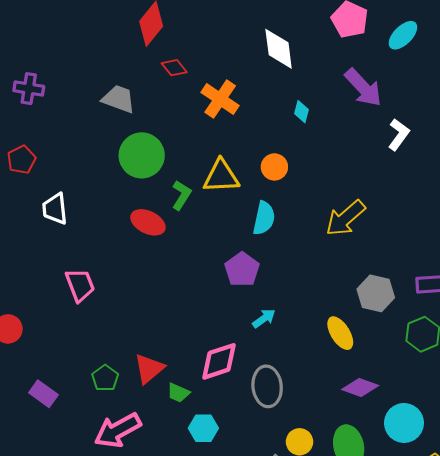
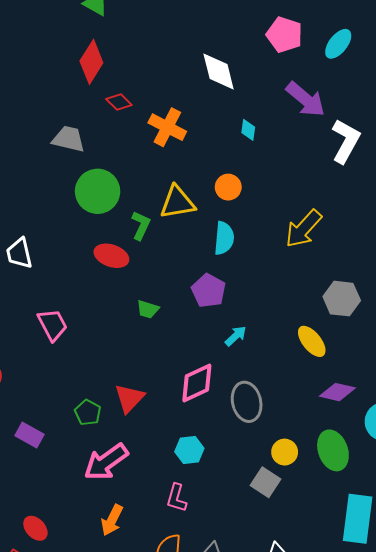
white L-shape: (399, 135) -> (346, 141), size x1.4
green trapezoid: (178, 393) -> (148, 309), moved

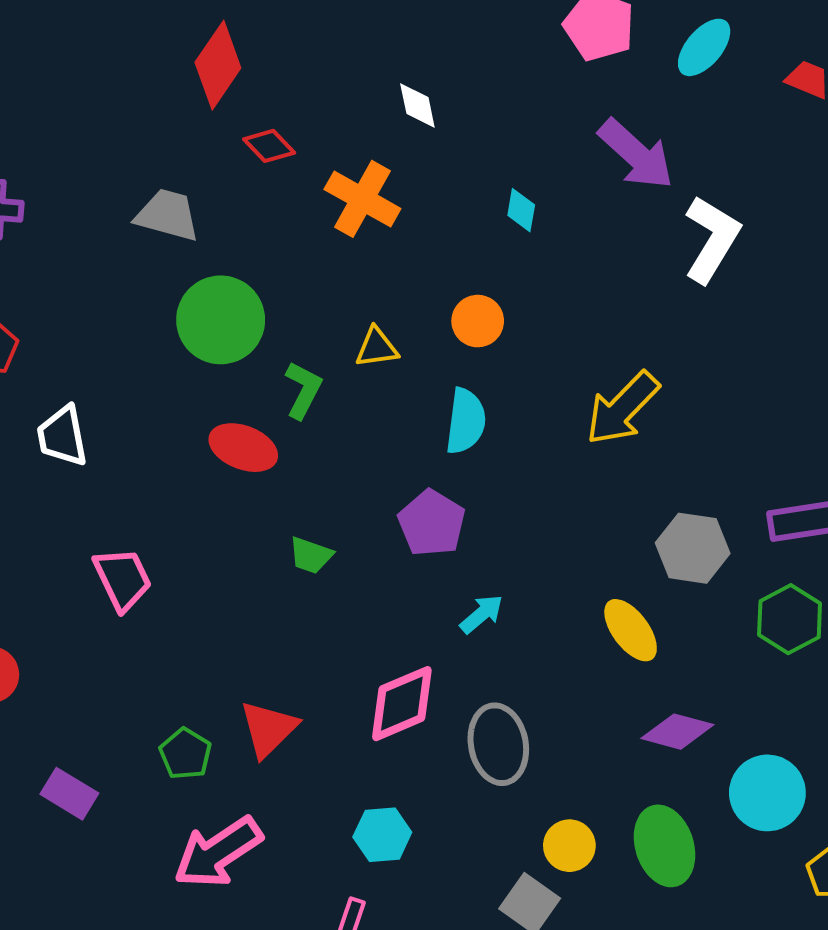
white diamond: (219, 71) -> (417, 105), moved, size x0.6
yellow triangle: (177, 202) -> (377, 348), size x0.6

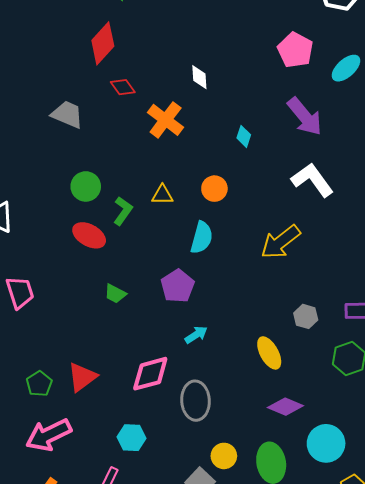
white L-shape: (712, 239) -> (312, 180), moved, turned -75
green circle: (221, 320) -> (86, 186), moved, size x0.7
gray hexagon: (693, 548) -> (306, 316), size x0.7

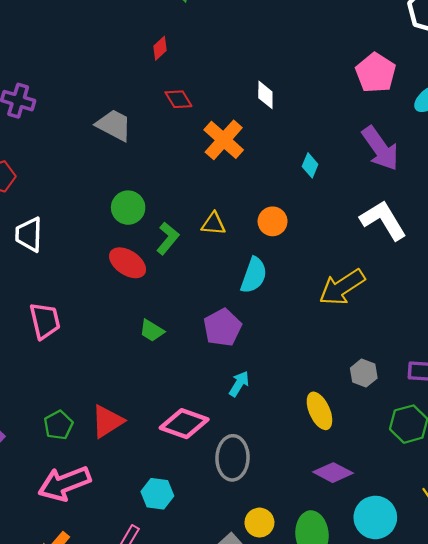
red diamond: (103, 43) -> (160, 48), size x0.5
cyan arrow: (196, 335) -> (239, 384), turned -30
pink diamond: (150, 374) -> (184, 424), turned 30

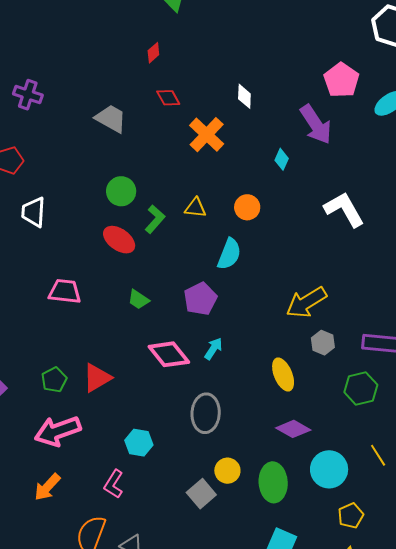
purple arrow: (380, 148) -> (316, 124), moved
yellow arrow: (342, 287) -> (306, 302), moved
pink trapezoid: (45, 321) -> (65, 291), moved, turned -72
pink diamond: (184, 424) -> (169, 354), moved, turned 30

